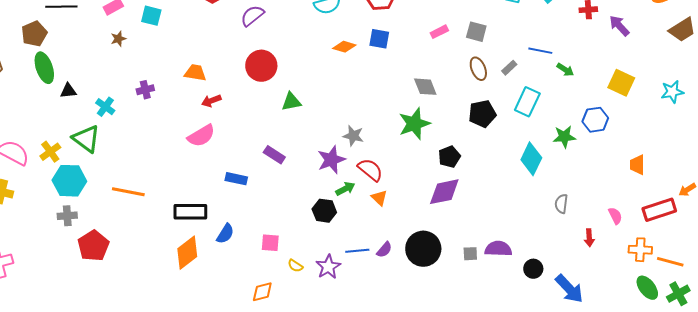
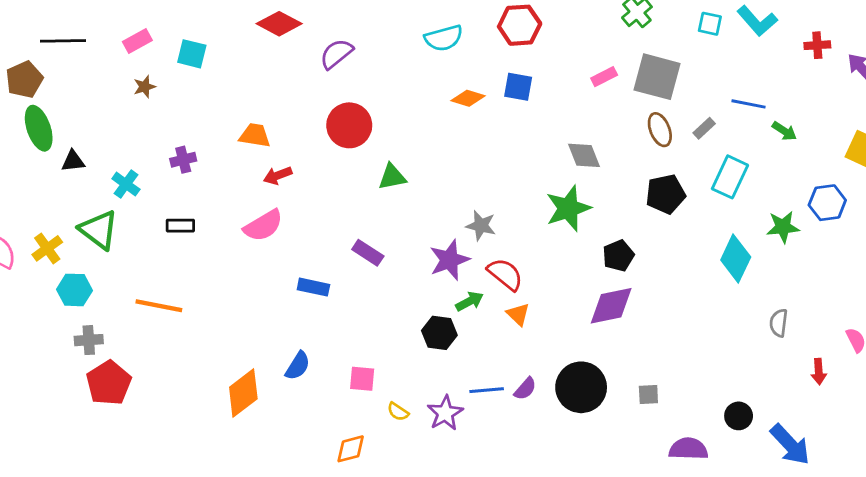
gray square: (476, 32) -> (657, 77), size x1.6
cyan hexagon: (69, 181) -> (74, 290), size x0.7
black rectangle: (190, 212) -> (180, 226), moved, size x0.6
gray cross: (67, 216) -> (89, 340), moved
purple semicircle: (498, 249) -> (688, 449), moved

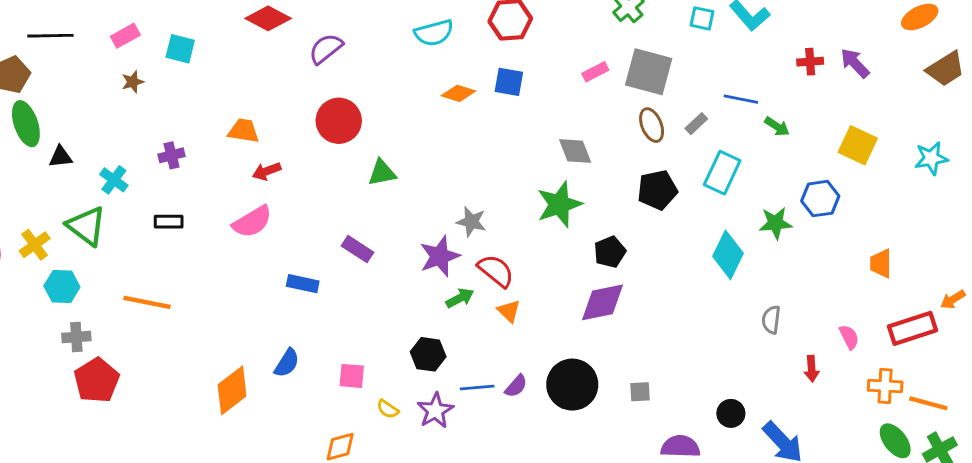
red cross: (817, 45) -> (810, 62), moved
black hexagon: (439, 333) -> (428, 354), moved

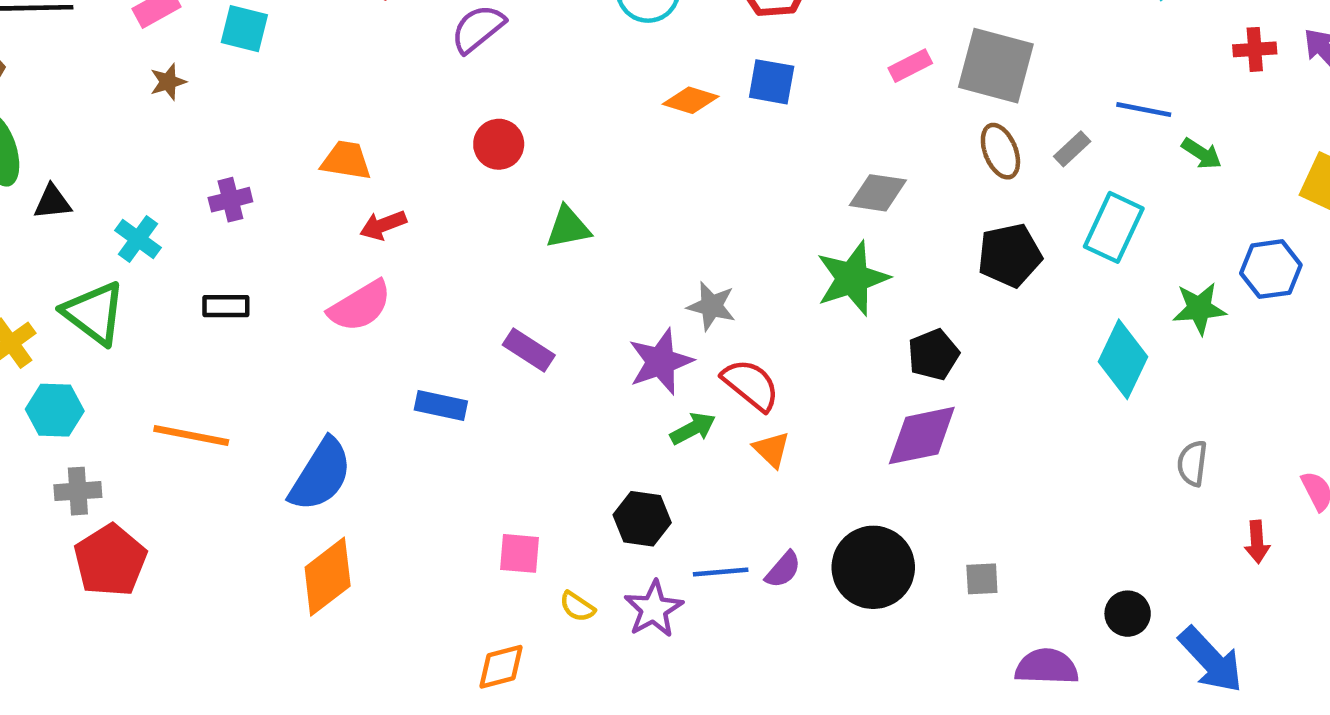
red circle: (339, 121) -> (499, 144), size x0.7
gray diamond: (575, 151) -> (878, 193), turned -60
blue semicircle: (287, 363) -> (321, 475), moved, size x1.6

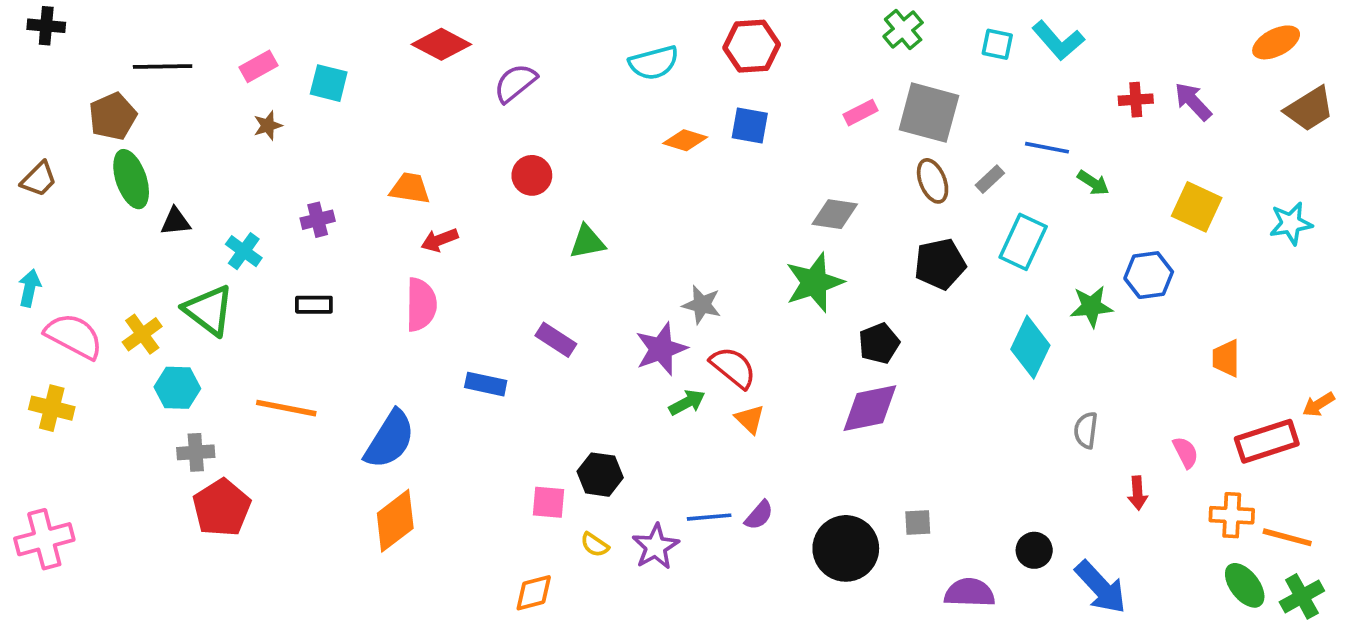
pink semicircle: (360, 306) -> (421, 305), turned -58
black hexagon: (642, 519) -> (600, 475), moved
black circle: (873, 567) -> (846, 548), moved

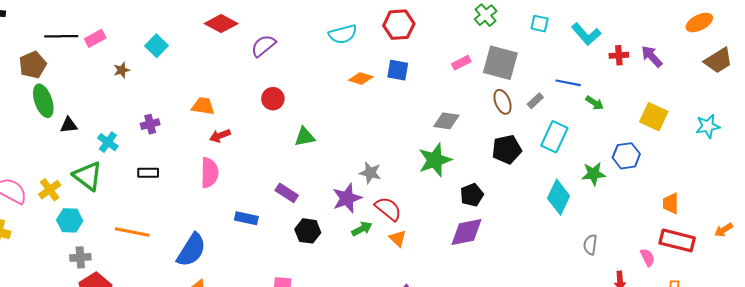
cyan L-shape: (1058, 41) -> (586, 34), moved
pink rectangle: (259, 66) -> (95, 38), moved
cyan square: (329, 83) -> (157, 46), turned 30
red rectangle: (1267, 441) -> (677, 240), moved, turned 32
black hexagon: (600, 475) -> (308, 231), moved

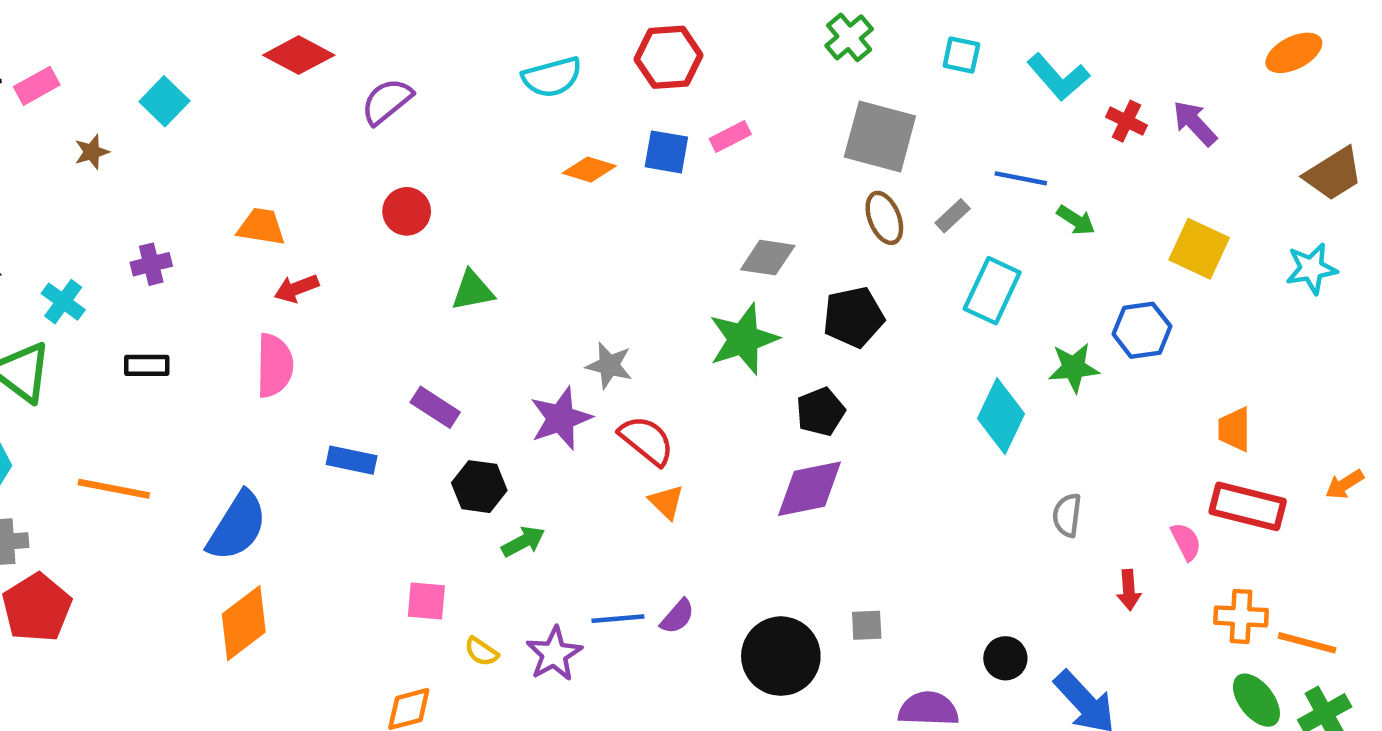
red cross: (619, 55) -> (1127, 121), turned 30
brown trapezoid: (718, 61) -> (1333, 174), moved
pink rectangle: (461, 63) -> (730, 136), moved
black pentagon: (507, 149) -> (854, 317), moved
green arrow: (362, 229) -> (523, 542), moved

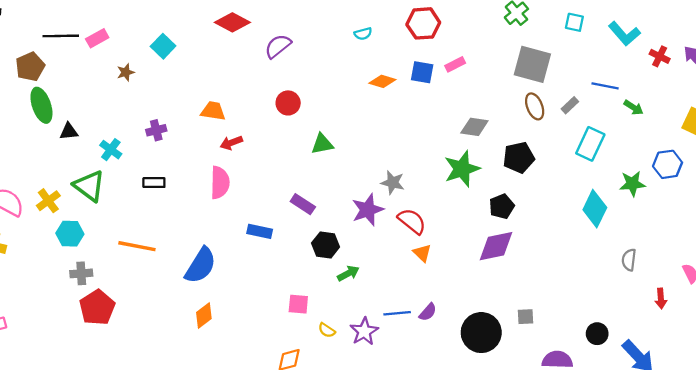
cyan semicircle: (552, 77) -> (363, 34), size x0.6
orange diamond: (244, 623) -> (204, 315), size x0.7

